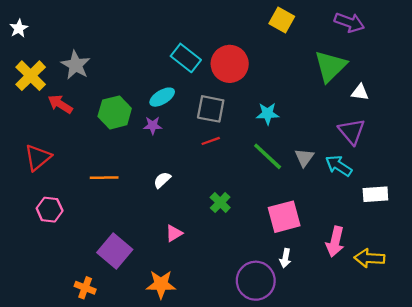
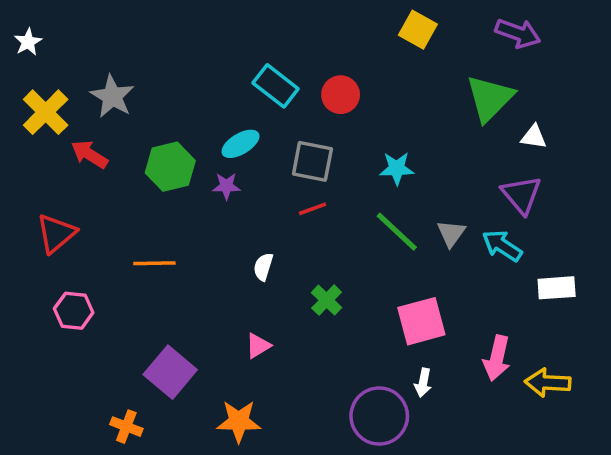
red circle: (230, 64) -> (341, 95), size x0.7
white semicircle: (162, 180) -> (263, 267), moved, turned -30

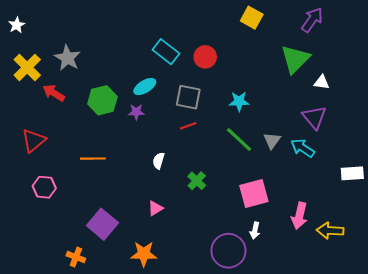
purple arrow: (518, 33) -> (312, 20), turned -75
white rectangle: (557, 288) -> (352, 173), moved

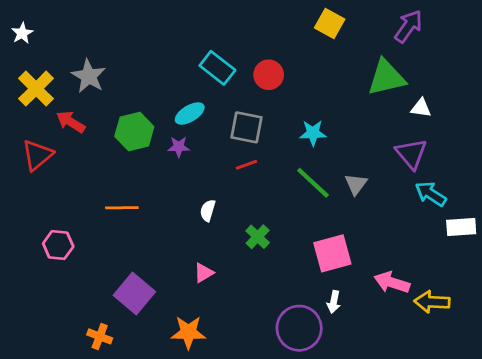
green triangle: (295, 59) -> (386, 78), turned 32
red triangle: (34, 141) -> (37, 155), moved
cyan arrow: (303, 148) -> (431, 194), moved
pink arrow: (299, 216) -> (392, 282), turned 95

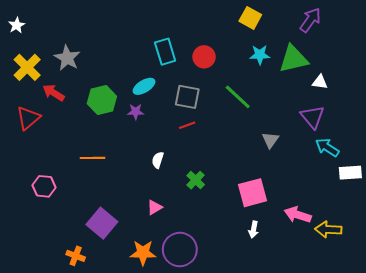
cyan rectangle: (217, 68) -> (165, 52), turned 35
cyan star: (313, 133) -> (260, 55), moved
green line: (313, 183) -> (238, 97), moved
purple circle: (299, 328) -> (180, 250), moved

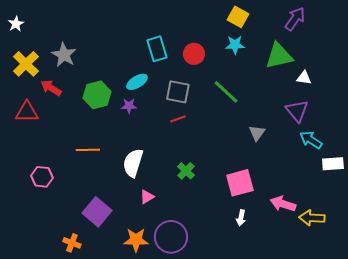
cyan star: (260, 55) -> (235, 45), moved
red triangle: (28, 118) -> (27, 112), turned 40
white semicircle: (158, 160) -> (133, 163), moved, size x1.8

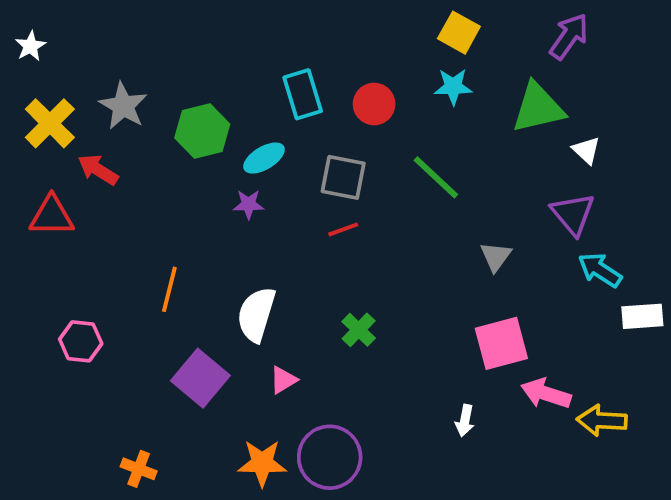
white triangle: (304, 78) -> (586, 150), turned 35
green hexagon: (97, 95) -> (202, 131), moved
orange line: (88, 150) -> (169, 289), turned -75
pink square: (240, 183) -> (501, 343), moved
purple square: (97, 212) -> (200, 378), moved

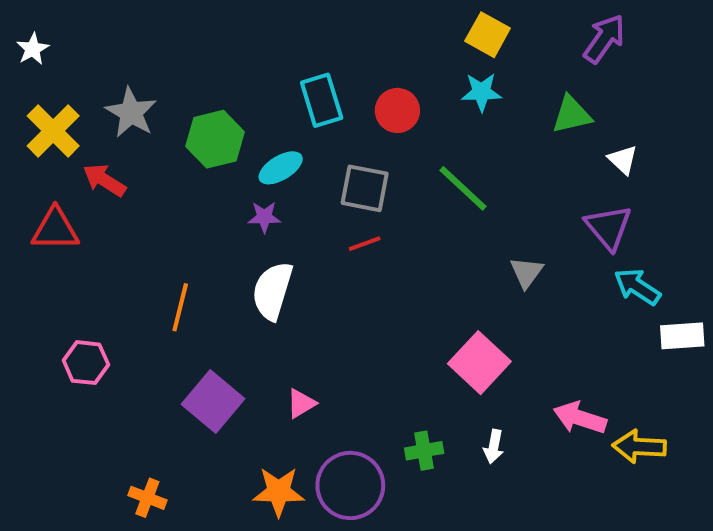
green triangle: (538, 108) -> (572, 115), size x0.7
white semicircle: (256, 314) -> (272, 291), moved
green cross: (359, 330) -> (424, 451), moved, turned 36
pink square: (501, 343) -> (479, 363), moved, turned -32

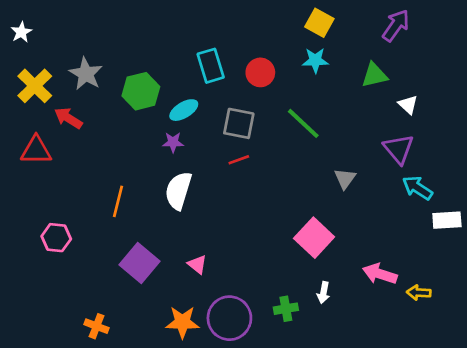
pink triangle: (301, 404) -> (197, 264), turned -50
yellow arrow: (639, 447) -> (419, 293), size x0.7
green cross: (424, 451) -> (286, 309), moved

